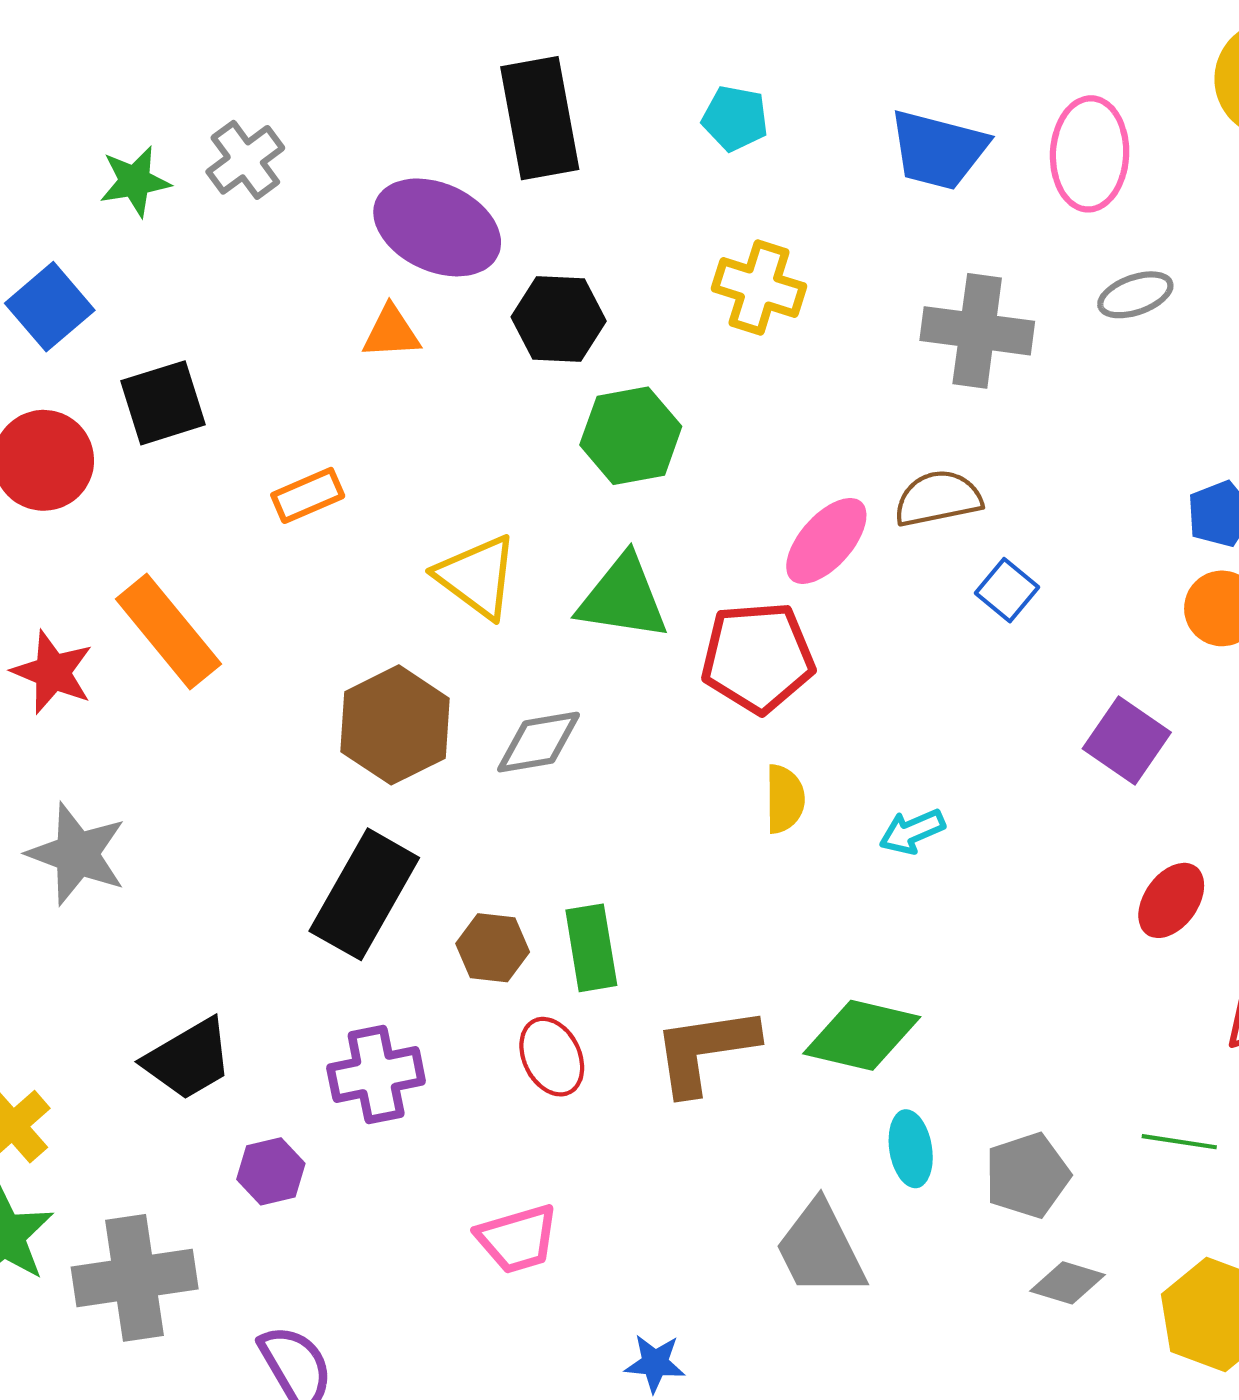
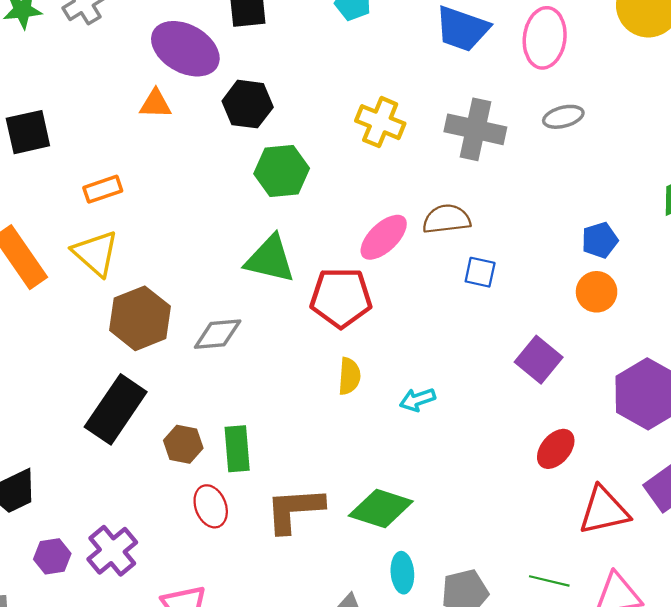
yellow cross: (759, 287) -> (380, 122), moved
yellow triangle: (477, 577) -> (95, 253), moved
blue square: (1007, 590) -> (480, 272), turned -32
purple cross: (376, 1075) -> (112, 551), moved, turned -33

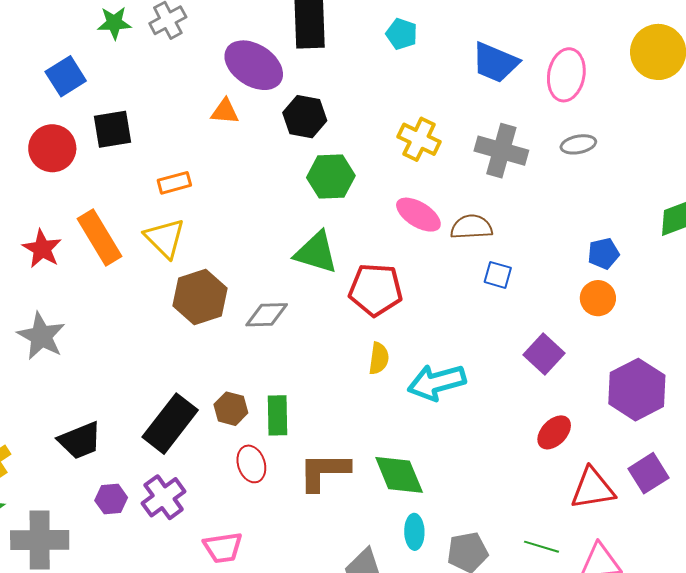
pink ellipse: (384, 237) -> (418, 215), moved, turned 72
cyan arrow: (417, 400) -> (437, 382), size x1.8
black rectangle: (116, 409) -> (170, 424), moved
green diamond: (381, 509) -> (399, 475), turned 46

